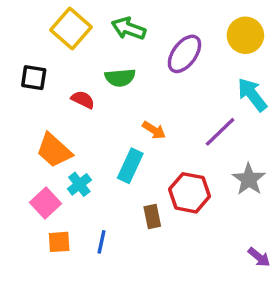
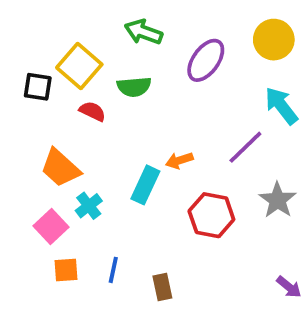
yellow square: (71, 28) -> (79, 66), moved
orange arrow: (154, 130) -> (179, 160), moved, turned 130
brown rectangle: (152, 217) -> (162, 287), moved

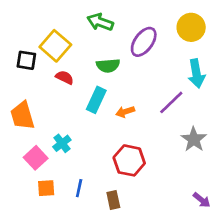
green semicircle: (134, 87) -> (108, 66), moved
cyan arrow: (281, 106) -> (196, 73), turned -152
orange trapezoid: (60, 168) -> (22, 116), moved, turned 32
cyan rectangle: (145, 185) -> (96, 100), moved
red hexagon: (211, 215) -> (129, 160), moved

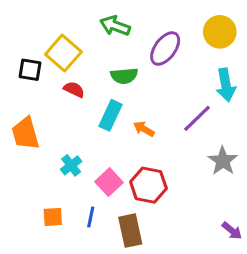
orange arrow: (125, 112) -> (144, 129), turned 48
pink square: (36, 158) -> (109, 182), moved
brown rectangle: (113, 200) -> (130, 231), size x1.5

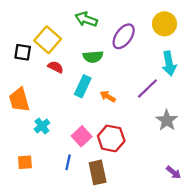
cyan cross: (71, 165) -> (42, 126), moved
orange square: (53, 217) -> (25, 162), moved

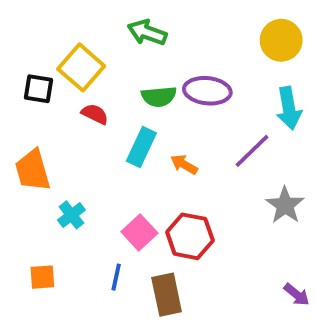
purple ellipse: (124, 36) -> (207, 91), moved, turned 60

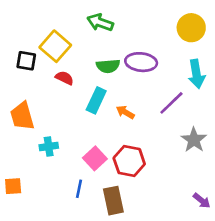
cyan cross: (71, 215) -> (49, 147), turned 30
orange square: (42, 277) -> (13, 186), moved

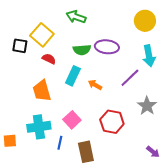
orange trapezoid: (22, 116) -> (42, 91), moved
cyan cross: (49, 147) -> (39, 127), moved, size x1.6
red hexagon: (129, 161) -> (112, 122), moved

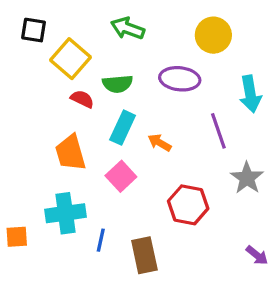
yellow circle: (145, 21) -> (213, 35), moved
black square: (20, 46) -> (34, 30), moved
green semicircle: (82, 50) -> (118, 84), moved
purple line: (130, 78) -> (218, 131), turned -65
pink square: (72, 120) -> (121, 176), moved

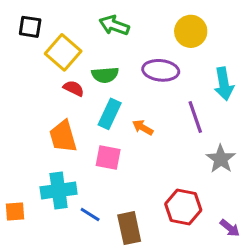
pink square: (121, 176) -> (108, 157), turned -36
red hexagon: (188, 205) -> (183, 207), moved
blue line: (101, 240) -> (90, 215), turned -70

